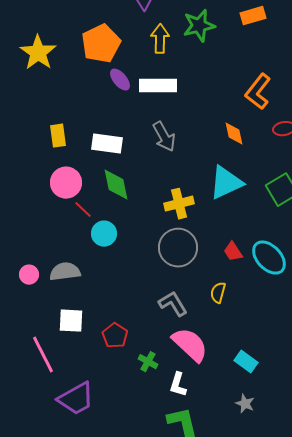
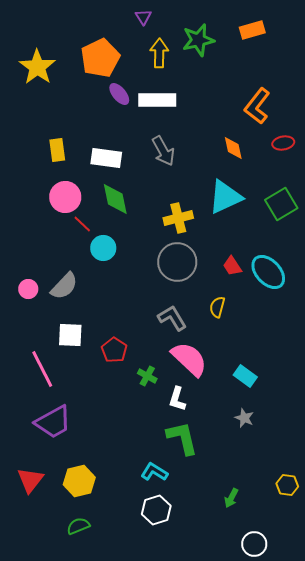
gray semicircle: (65, 272) -> (64, 286), turned 140
purple trapezoid: (76, 399) -> (53, 422), moved

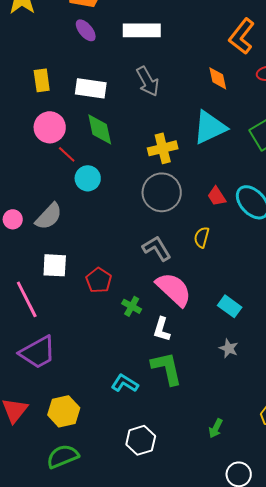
purple ellipse: (119, 94) -> (86, 30), moved
cyan L-shape: (154, 472) -> (125, 383), moved
green semicircle: (78, 526) -> (63, 456), size x1.4

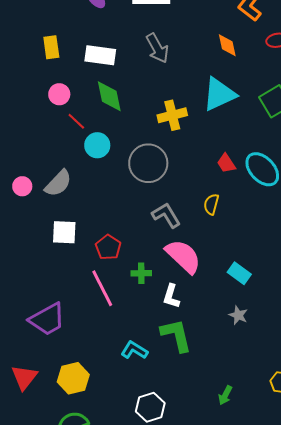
pink circle: (50, 127) -> (59, 94), size x0.7
gray circle: (162, 192) -> (148, 163), moved
pink line: (27, 299) -> (102, 288), moved
green cross: (132, 306) -> (141, 273), turned -30

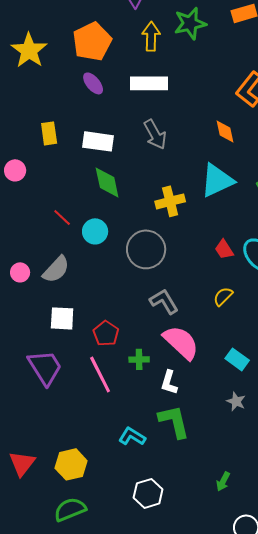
pink circle: (59, 94) -> (15, 170), moved
red line: (76, 121) -> (62, 217), moved
yellow semicircle: (211, 204) -> (223, 296), moved, turned 30
purple trapezoid: (47, 319) -> (45, 367), moved, turned -93

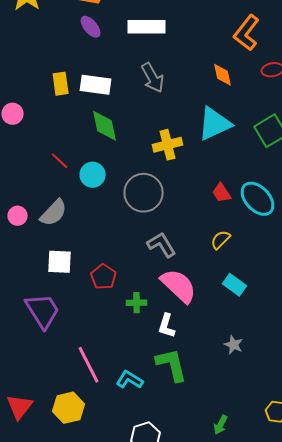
yellow rectangle: (49, 133) -> (61, 84), moved
cyan rectangle: (237, 359) -> (235, 285), moved
pink line: (100, 374) -> (89, 365), moved

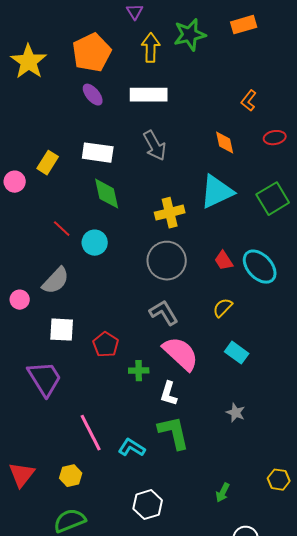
orange L-shape: (247, 33) -> (249, 101), size x0.6
yellow rectangle: (61, 84) -> (48, 163), moved, turned 40
gray circle: (144, 193) -> (167, 261), moved
pink circle: (18, 216) -> (20, 300), moved
yellow hexagon: (69, 408) -> (71, 476), size x0.7

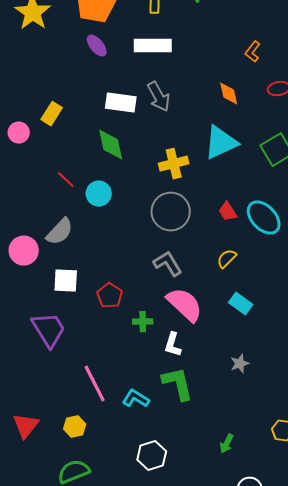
white rectangle: (98, 153) -> (121, 103), moved
pink circle: (20, 300) -> (24, 251), size x1.5
gray star: (236, 413) -> (240, 364), turned 30

